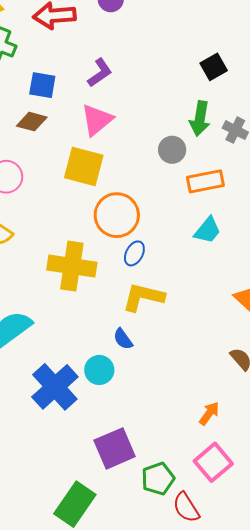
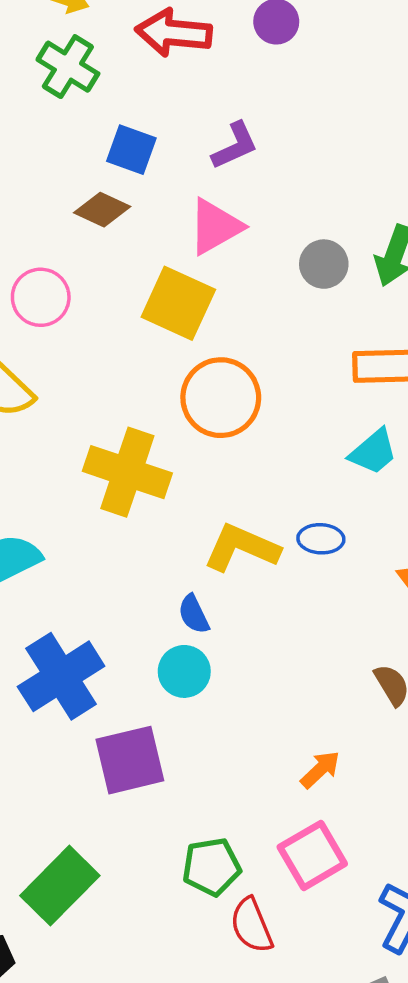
gray circle: (172, 150) -> (324, 264), moved
blue ellipse: (134, 253) -> (321, 539), moved, turned 55
cyan circle: (99, 370) -> (184, 671), moved
purple square: (115, 448) -> (130, 760), moved

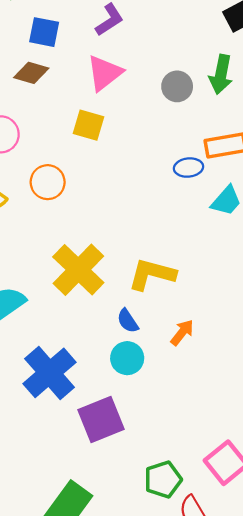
yellow square: (178, 303) -> (89, 125), size x0.7
orange circle: (221, 398) -> (48, 182), moved, size x0.7
yellow cross: (127, 472) -> (78, 270), moved, turned 34
blue ellipse: (321, 539) -> (189, 168), moved
orange arrow: (320, 769) -> (182, 332), moved

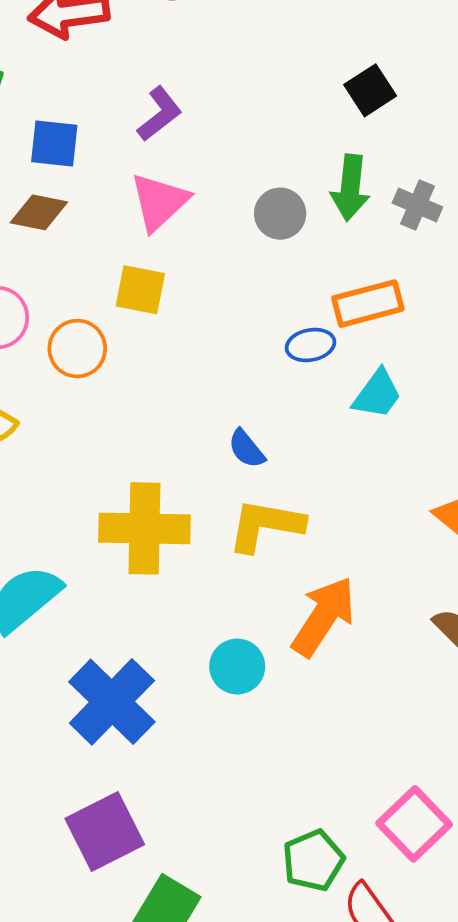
orange circle: (48, 182) -> (77, 349), moved
yellow cross: (78, 270) -> (144, 528), turned -38
blue semicircle: (128, 321) -> (246, 449), moved
orange arrow: (182, 332) -> (324, 616), size x1.8
purple square: (101, 420) -> (105, 832), moved

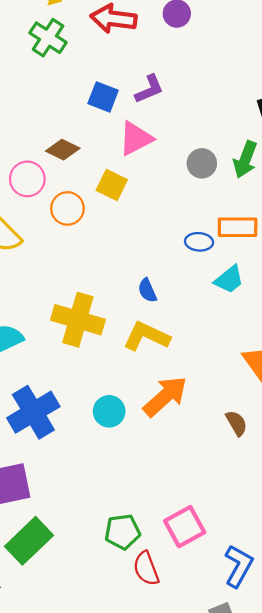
blue square: (54, 143) -> (103, 97), moved
brown diamond: (39, 212) -> (63, 150), moved

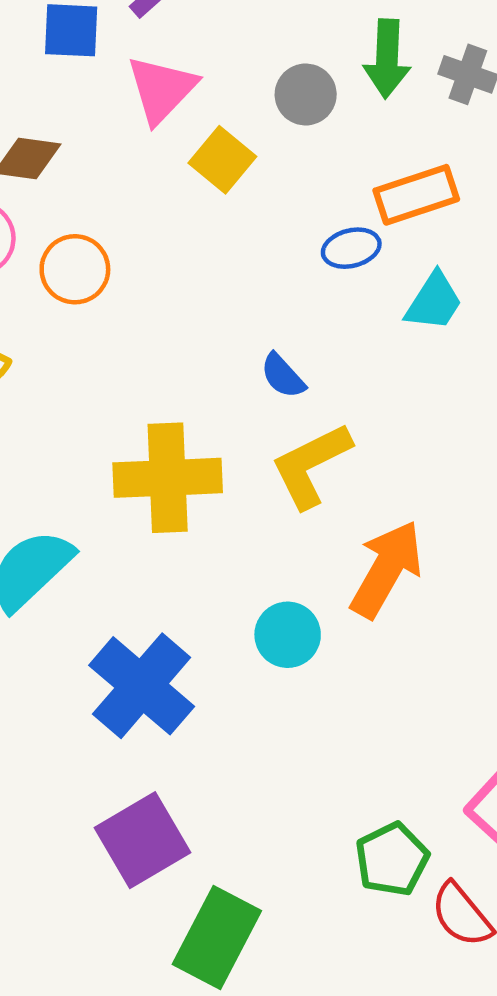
yellow square: (112, 185) -> (222, 160), moved, turned 32
yellow L-shape: (146, 336) -> (311, 465), turned -33

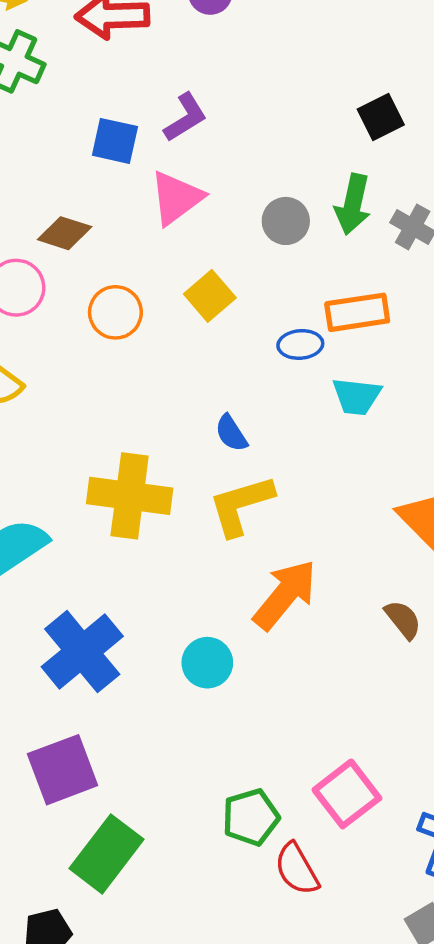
yellow square: (222, 160) -> (210, 296), moved
orange circle: (75, 269) -> (115, 312), moved
cyan trapezoid: (434, 302) -> (357, 396), turned 54
cyan circle: (288, 635) -> (207, 663), moved

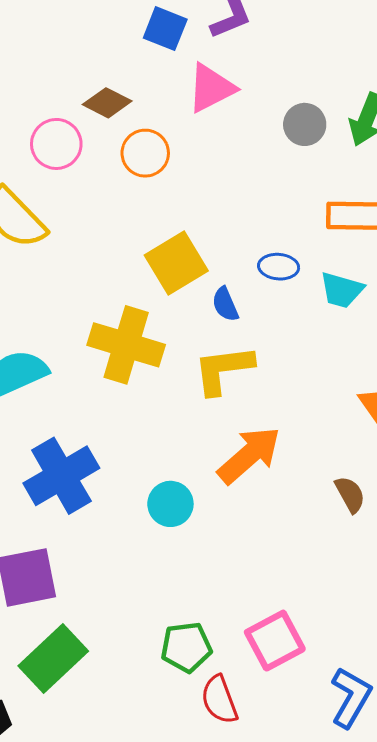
yellow square: (210, 296) -> (176, 263), moved, size x1.4
orange circle: (115, 312) -> (145, 153), moved
blue ellipse: (300, 344) -> (279, 267), moved

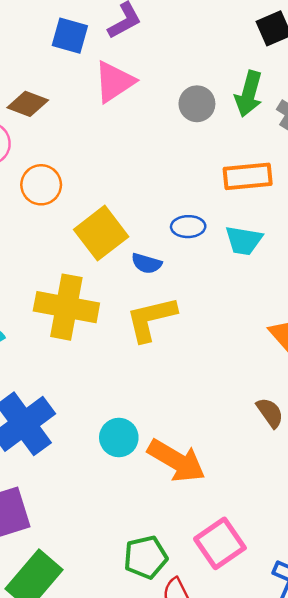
orange circle: (145, 153) -> (41, 185), moved
blue semicircle: (225, 304) -> (147, 263), turned -44
orange arrow: (249, 455) -> (176, 461), moved, turned 78

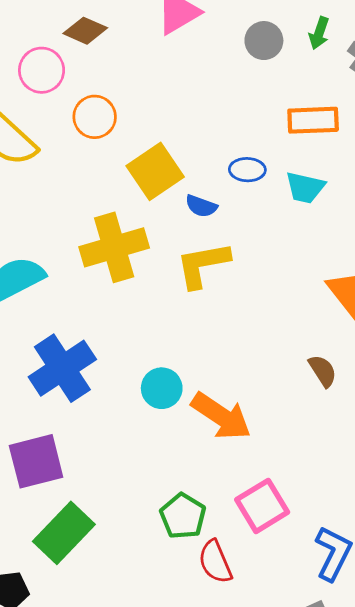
green arrow: (249, 94) -> (319, 33), size x0.7
yellow cross: (66, 307) -> (114, 247), turned -30
green pentagon: (146, 557) -> (183, 516), turned -30

